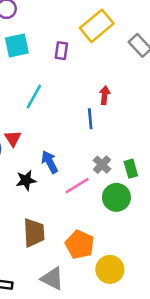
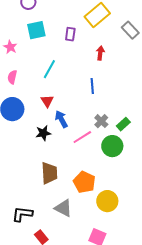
red arrow: (105, 95) -> (100, 53), moved
red triangle: (13, 138) -> (47, 101), moved
green rectangle: (131, 169) -> (123, 124), turned 64

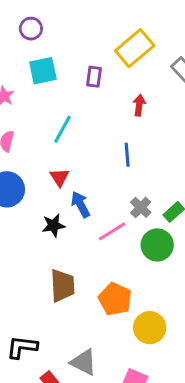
gray triangle: (63, 208) -> (84, 362), moved

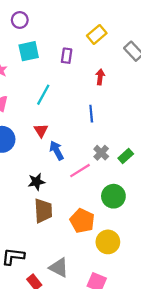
yellow rectangle: (135, 48) -> (97, 34), size x0.7
black star: (53, 225) -> (36, 182), moved
green circle: (157, 245) -> (113, 196), moved

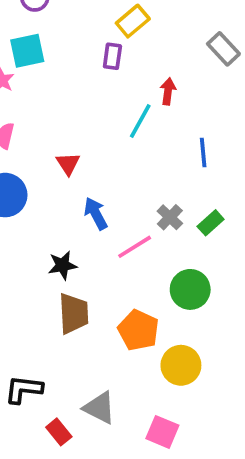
yellow rectangle: (97, 34) -> (133, 21), moved
cyan square: (29, 51) -> (27, 51), moved
cyan line: (43, 95) -> (140, 121), moved
blue line: (91, 114) -> (203, 152), moved
red triangle: (41, 130) -> (68, 164), moved

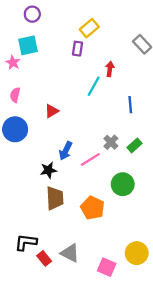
red triangle: (68, 164) -> (52, 111), turned 32
blue arrow: (96, 214) -> (66, 151), moved, turned -126
yellow circle: (181, 365) -> (137, 253), moved
red rectangle: (59, 432) -> (44, 258), moved

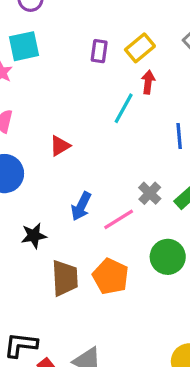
yellow rectangle: (89, 28) -> (140, 48), moved
black star: (48, 170) -> (34, 236), moved
orange pentagon: (93, 208) -> (111, 276), moved

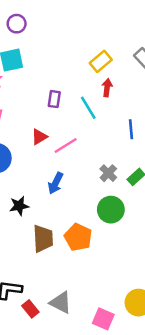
purple rectangle: (99, 51) -> (54, 99), moved
cyan line: (124, 108) -> (88, 108), turned -60
pink line: (119, 219) -> (66, 146), moved
green circle: (168, 257) -> (111, 210), moved

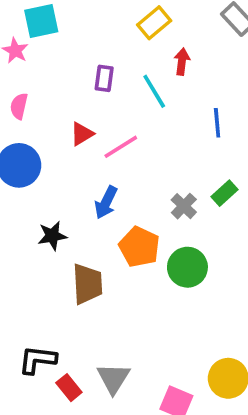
yellow rectangle: (101, 61) -> (154, 23), moved
gray cross: (108, 173) -> (184, 206), moved
green circle: (111, 210) -> (187, 267), moved
orange pentagon: (78, 237) -> (139, 247), moved
gray triangle: (61, 303) -> (113, 378), turned 35

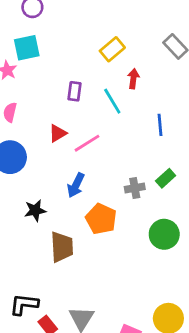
gray cross: (184, 206) -> (135, 188), turned 36
green circle: (187, 267) -> (164, 234), moved

